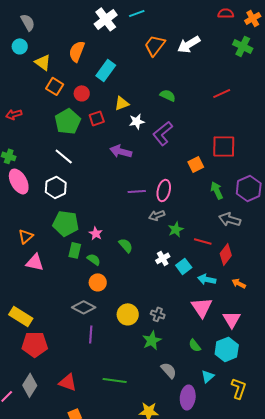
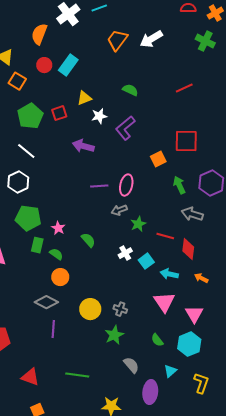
orange semicircle: (77, 51) -> (39, 34), moved
red circle: (82, 93) -> (44, 65), moved
red diamond: (226, 254) -> (188, 249), turned -30

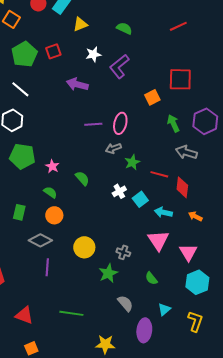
yellow triangle: (84, 98) -> (80, 24), moved
green rectangle: (37, 245) -> (19, 212), moved
gray cross: (120, 309) -> (123, 252), moved
cyan hexagon: (189, 344) -> (197, 282), moved

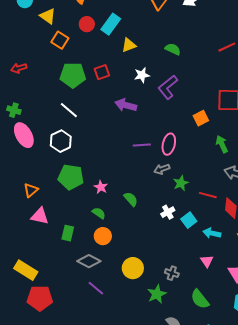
green pentagon: (24, 54) -> (73, 75), turned 30
pink triangle: (158, 240) -> (207, 261), size x0.6
purple line: (47, 267) -> (96, 288), turned -54
green semicircle: (151, 278) -> (200, 299), size x1.5

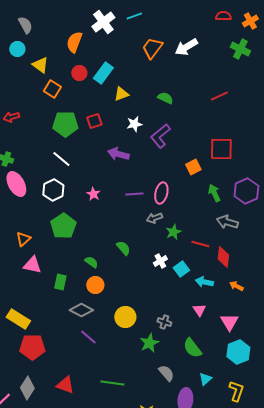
green pentagon: (71, 177) -> (63, 226), turned 30
pink star: (101, 187) -> (93, 194), moved

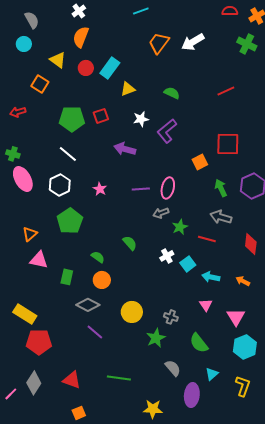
white cross: (103, 22) -> (79, 11), moved, size x0.6
yellow triangle: (40, 65) -> (58, 60), moved
orange square: (52, 89) -> (40, 84), moved
gray arrow: (227, 222) -> (221, 217), moved
red diamond: (223, 257) -> (251, 244), moved

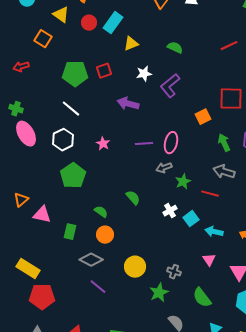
orange triangle: (30, 234) -> (21, 200), moved

